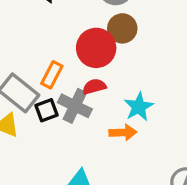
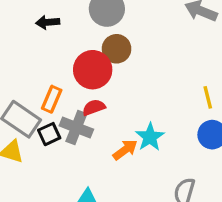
cyan star: (139, 107) -> (150, 137), moved
orange arrow: (123, 132) -> (125, 150), turned -30

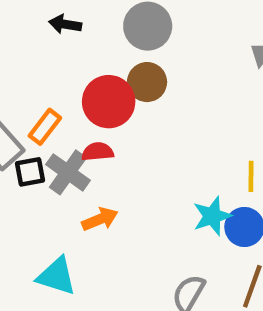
cyan star: (150, 137) -> (212, 216), moved
orange arrow: (125, 150) -> (100, 219), moved

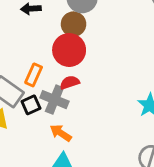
brown circle: (147, 82) -> (74, 24), moved
orange arrow: (100, 219) -> (61, 133), moved, turned -110

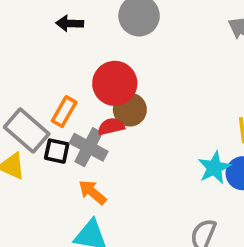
brown circle: (74, 24) -> (130, 110), moved
black square: (31, 105) -> (57, 151), turned 30

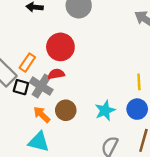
brown circle: (130, 110) -> (66, 110), moved
cyan star: (214, 168) -> (105, 110), moved

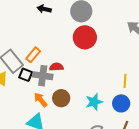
red circle: (60, 47) -> (85, 37), moved
gray cross: (41, 86) -> (43, 76), turned -30

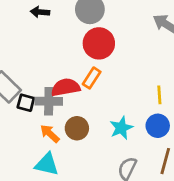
orange rectangle: (33, 55) -> (92, 78), moved
red semicircle: (56, 67) -> (66, 87), size x1.5

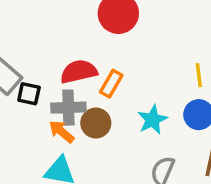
orange rectangle: (92, 78) -> (111, 84), moved
gray cross: (49, 101) -> (68, 108), moved

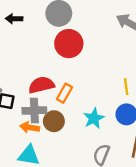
orange arrow: (62, 132) -> (30, 127), turned -30

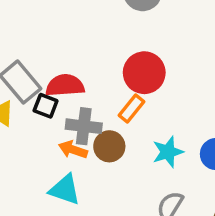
red circle: (69, 44) -> (144, 73), moved
red semicircle: (41, 85) -> (65, 85), moved

